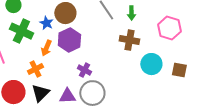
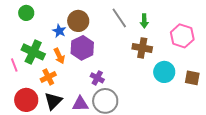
green cross: (21, 31) -> (33, 52), moved
orange arrow: (46, 48) -> (59, 56), turned -49

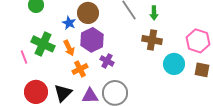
pink hexagon: (182, 36) -> (198, 41), moved
orange cross: (48, 77) -> (80, 69), moved
purple cross: (97, 78) -> (107, 61), moved

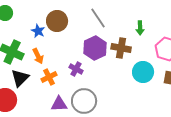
green arrow: (154, 13) -> (140, 28), moved
purple hexagon: (92, 40) -> (95, 48), moved
black triangle: (63, 93) -> (20, 78), moved

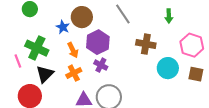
green arrow: (140, 28) -> (169, 16), moved
purple hexagon: (95, 48) -> (98, 42), moved
orange arrow: (38, 56) -> (73, 50), moved

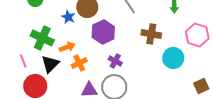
orange arrow: (73, 50) -> (67, 47), moved, turned -84
pink line: (18, 61) -> (23, 61), moved
purple cross: (101, 65) -> (115, 61), moved
brown square: (196, 74) -> (201, 86), moved, turned -35

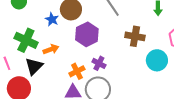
orange cross: (79, 63) -> (77, 71), moved

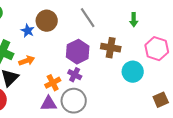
purple hexagon: (87, 34) -> (78, 52), moved

